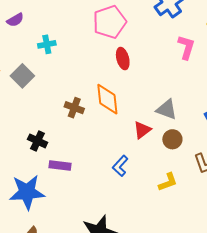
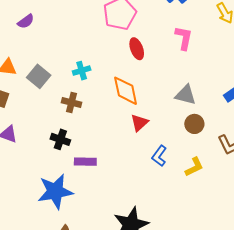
cyan cross: (47, 44) -> (82, 71), moved
pink L-shape: (186, 47) -> (184, 38), moved
brown cross: (74, 108) -> (71, 103), moved
red triangle: (142, 130) -> (139, 123), moved
blue L-shape: (120, 166) -> (159, 156), moved

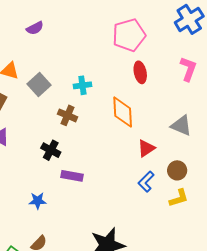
red triangle: (139, 123) -> (146, 148), moved
brown circle: (194, 124) -> (177, 170), moved
blue star: (55, 191) -> (38, 201), size x0.5

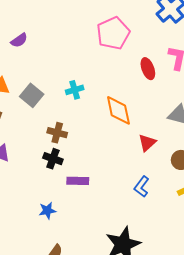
red ellipse: (140, 72) -> (148, 69), moved
brown cross: (67, 115) -> (57, 133), moved
blue L-shape: (146, 182) -> (142, 187), moved

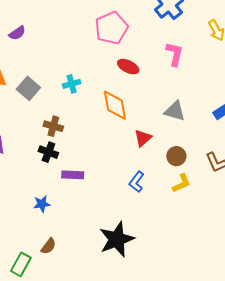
red ellipse: (148, 69) -> (128, 67), moved, turned -45

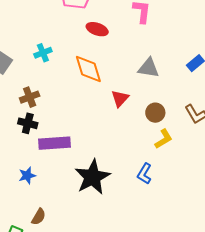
brown cross: (53, 126) -> (30, 97), turned -30
purple rectangle: (73, 175) -> (55, 143), size x1.4
blue L-shape: (137, 182) -> (144, 174), moved
black star: (117, 239) -> (92, 177), moved

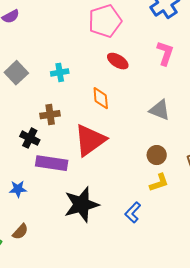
orange diamond: (88, 69) -> (101, 98), size x0.7
brown cross: (30, 97) -> (50, 115), moved
red triangle: (120, 98) -> (90, 140), moved, size x1.8

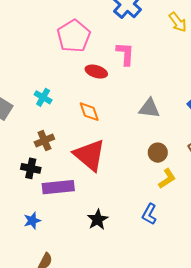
pink L-shape: (165, 53) -> (125, 54), moved
cyan cross: (60, 72) -> (43, 97), turned -36
red triangle: (90, 140) -> (90, 155), turned -30
black star: (81, 204) -> (98, 220), size x0.6

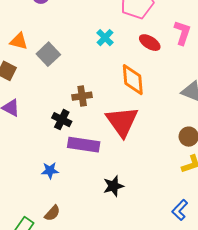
cyan cross: (43, 97) -> (105, 38), moved
orange diamond: (89, 112) -> (133, 80), size x1.4
blue L-shape: (149, 214) -> (180, 210), moved

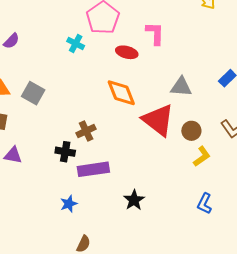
cyan cross: (105, 38) -> (76, 44), moved
brown cross: (82, 96) -> (86, 131), moved
red triangle: (122, 122) -> (158, 120), moved

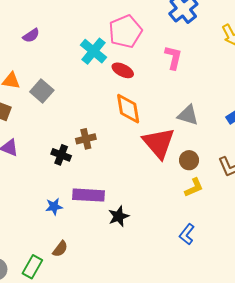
cyan cross: (76, 44) -> (93, 51), size x1.5
red ellipse: (127, 52) -> (123, 70), moved
purple rectangle: (93, 169) -> (88, 195), moved

